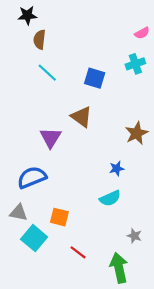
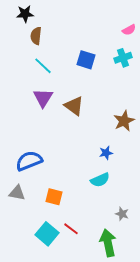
blue square: (95, 78) -> (86, 60), moved
purple triangle: (51, 138) -> (43, 98), moved
cyan square: (34, 238) -> (47, 234), moved

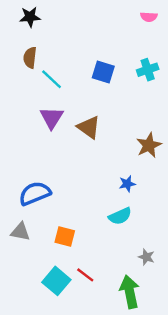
pink semicircle: (129, 30) -> (149, 17), moved, turned 32
brown semicircle: (36, 36) -> (30, 58), moved

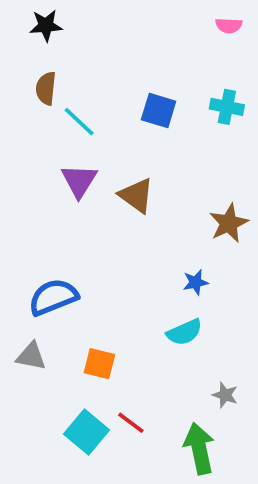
cyan cross: (148, 70) -> (227, 107), turned 30

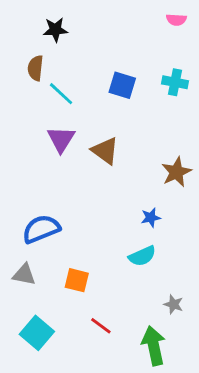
black star: (46, 26) -> (55, 30), moved
cyan square: (87, 432) -> (37, 333), moved

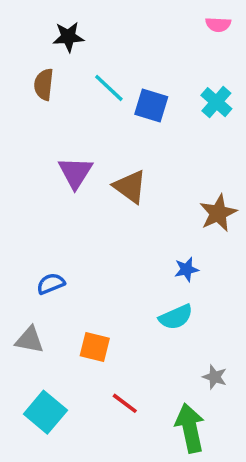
cyan cross: (175, 82) -> (216, 102), turned 30
cyan line: (61, 94) -> (109, 88), moved
blue semicircle: (41, 229) -> (51, 284), size x0.6

